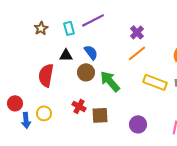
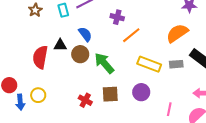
purple cross: (137, 32) -> (117, 17), moved, turned -32
black triangle: (66, 55) -> (60, 45), moved
red cross: (79, 106) -> (85, 100), moved
brown square: (100, 115) -> (110, 94), moved
purple circle: (138, 124) -> (141, 92), moved

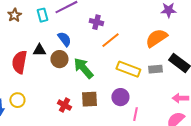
pink line: (169, 109) -> (135, 114), moved

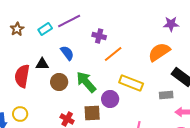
cyan rectangle: (42, 15) -> (45, 29), turned 72
brown circle: (59, 59) -> (59, 82), moved
gray rectangle: (155, 69) -> (166, 95), moved
purple circle: (120, 97) -> (110, 99), moved

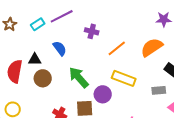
orange line: (113, 54) -> (117, 48), moved
brown circle: (59, 82) -> (43, 78), moved

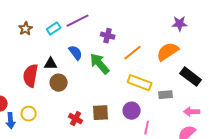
green arrow: (79, 77) -> (100, 64), moved
gray rectangle: (159, 90) -> (166, 95), moved
purple circle: (103, 94) -> (132, 111), moved

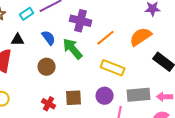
purple cross: (108, 36) -> (81, 21), size x1.5
black triangle: (51, 64) -> (18, 40), moved
brown circle: (59, 83) -> (47, 67), moved
gray rectangle: (166, 95) -> (139, 95), moved, size x1.6

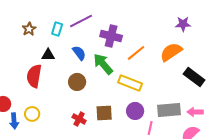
cyan rectangle: (27, 14) -> (57, 29), turned -40
yellow rectangle: (113, 68) -> (130, 83), moved

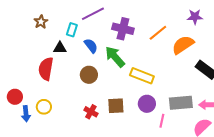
cyan rectangle: (57, 29) -> (72, 30), moved
orange line: (136, 53) -> (158, 33), moved

